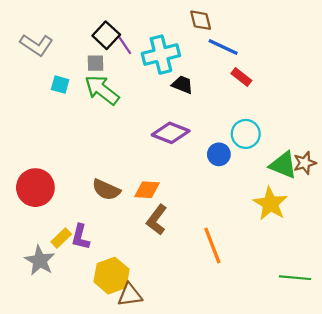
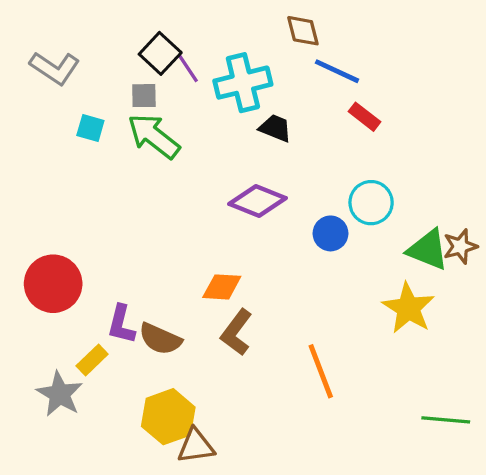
brown semicircle: (106, 190) -> (160, 339), moved
purple L-shape: (80, 237) -> (121, 324), moved

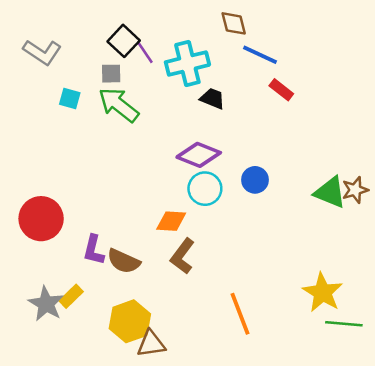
cyan circle: (371, 203) -> (205, 189), moved
yellow star: (408, 308) -> (323, 292), moved
yellow rectangle: (92, 360) -> (71, 296), moved
orange line: (321, 371) -> (240, 314), moved

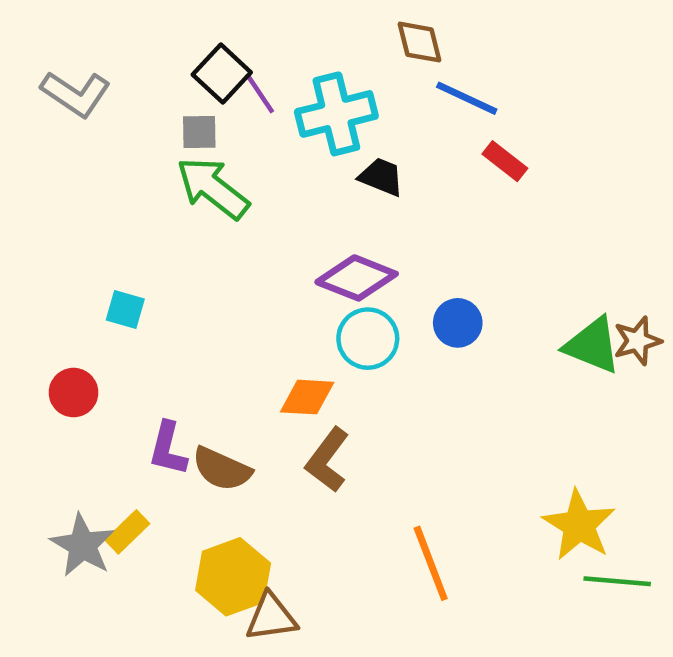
cyan square: (70, 99) -> (125, 309), moved
red circle: (41, 219) -> (74, 393), size x0.6

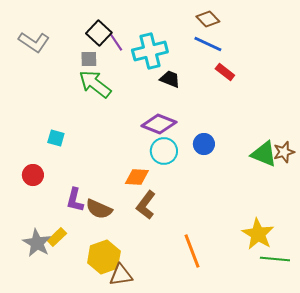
brown diamond: (419, 42) -> (208, 19), moved, turned -30

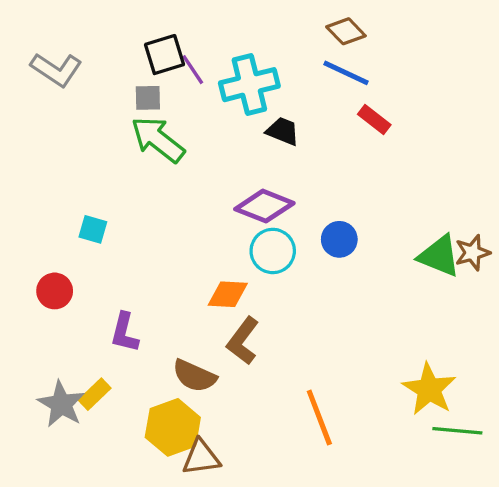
black square: (99, 33) -> (165, 55), turned 30
brown semicircle: (99, 209) -> (194, 376), moved

